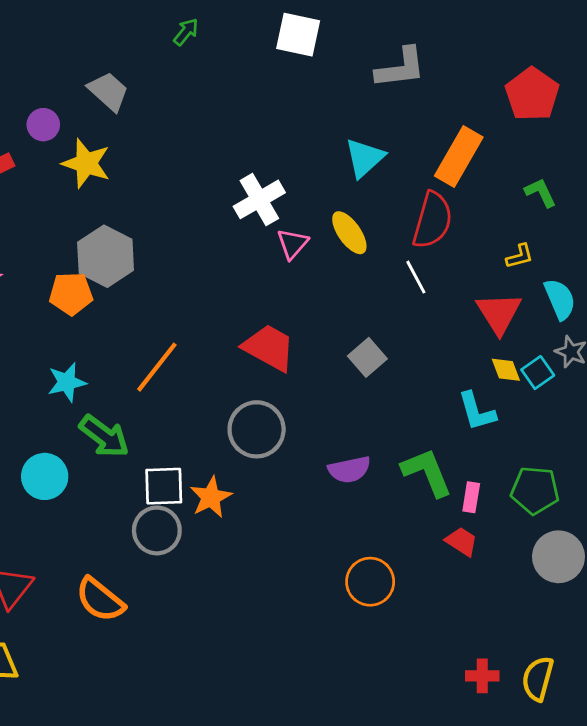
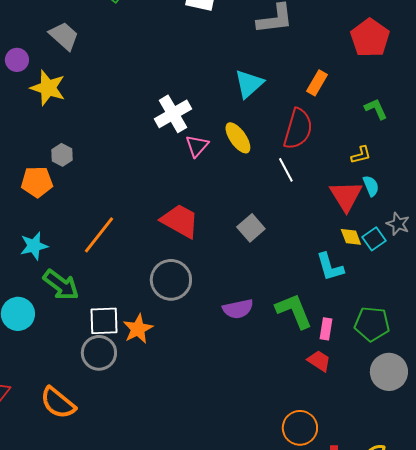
orange rectangle: (459, 157) -> (317, 83), size x0.6
gray hexagon: (106, 256) -> (62, 155), size x0.5
cyan semicircle: (560, 299) -> (371, 186), moved, size x0.7
orange circle: (370, 582) -> (300, 428), moved

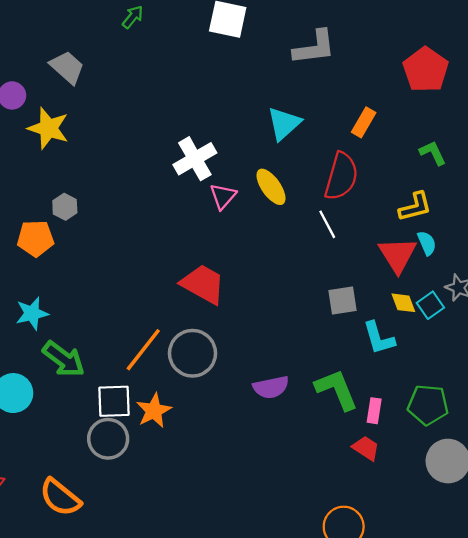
yellow L-shape: (361, 155) -> (415, 207), size x1.4
gray square: (251, 228) -> (342, 301), moved, turned 32
orange line: (99, 235) -> (143, 350), moved

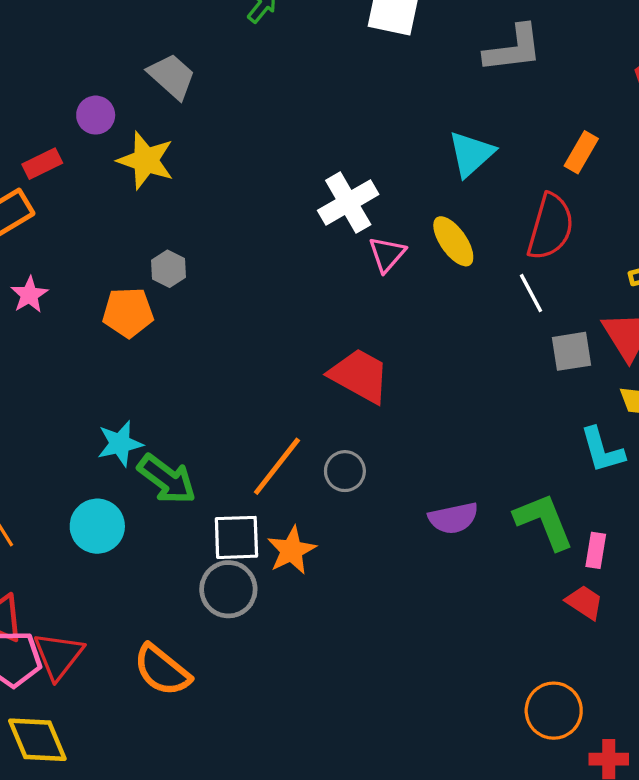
gray square: (342, 301) -> (571, 351), moved
cyan star: (32, 313) -> (120, 444), moved
gray circle: (192, 353) -> (345, 471), size x0.6

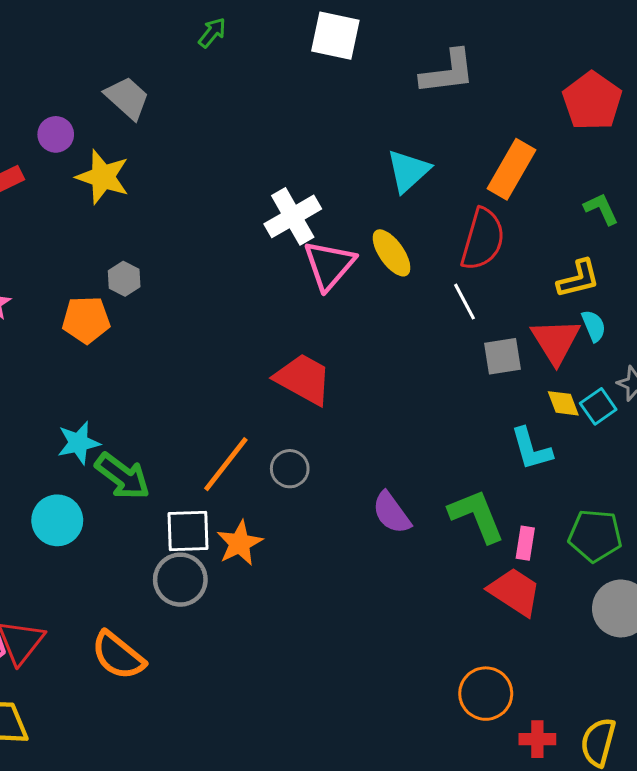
orange rectangle: (581, 152) -> (512, 169), size x1.5
pink triangle: (387, 254) -> (329, 265), size x1.5
purple semicircle: (453, 518) -> (392, 513), turned 66
red trapezoid: (584, 602) -> (515, 592), size x1.5

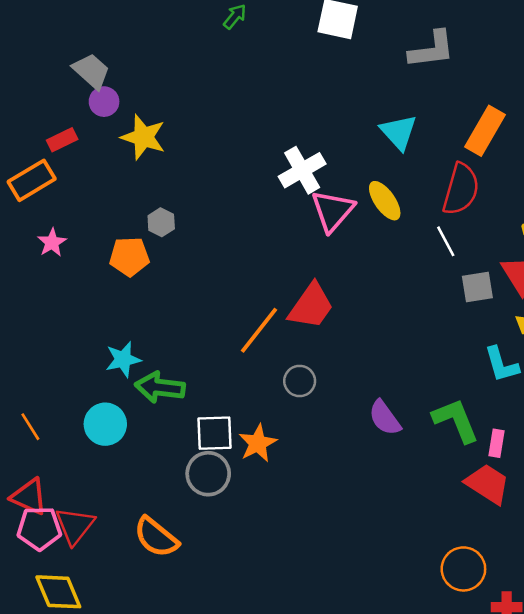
gray trapezoid: (127, 98) -> (91, 71), moved
cyan triangle: (408, 171) -> (399, 132), turned -30
red trapezoid: (303, 379) -> (311, 306), turned 96
orange line: (226, 464) -> (259, 330), moved
green arrow: (123, 476) -> (160, 387), turned 150

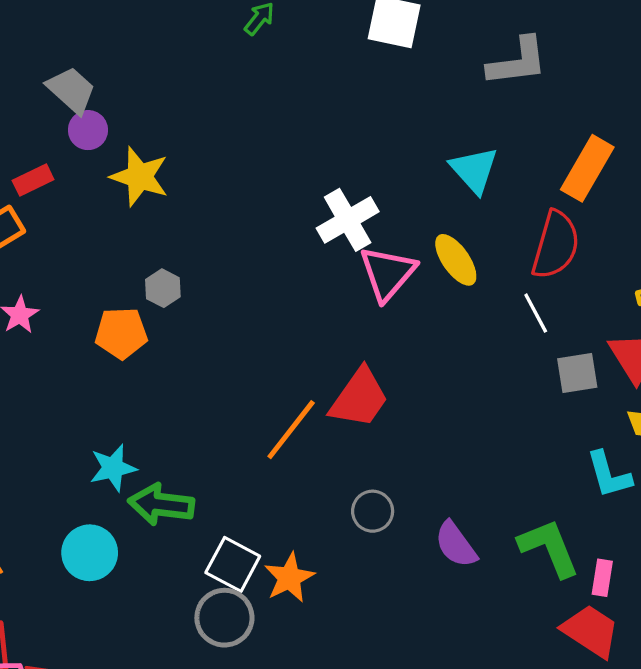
gray circle: (300, 381) -> (373, 511), moved
white square: (215, 433) -> (233, 564), turned 30

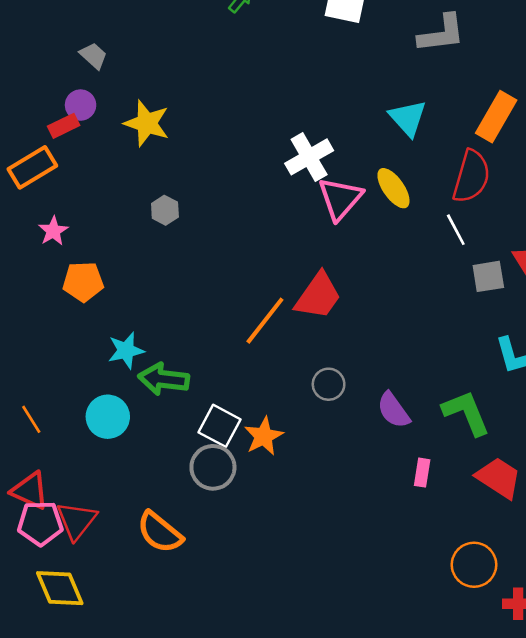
gray trapezoid: (71, 90) -> (93, 56), size x0.7
purple circle: (88, 130) -> (81, 105), moved
orange pentagon: (121, 333) -> (83, 282), moved
pink rectangle: (602, 578) -> (422, 473), moved

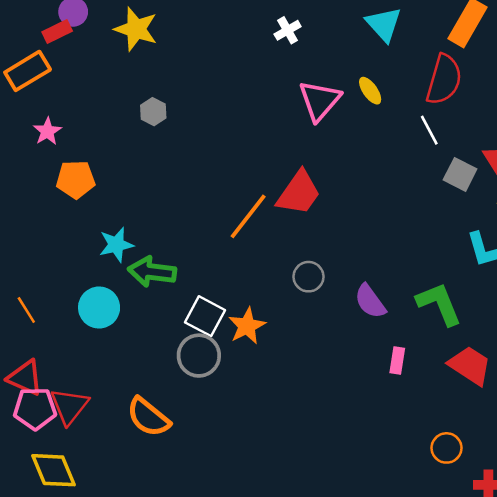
white cross: (309, 157) -> (288, 30), moved, size x0.6
yellow ellipse: (393, 188) -> (370, 91), size x0.7
gray square: (488, 276) -> (460, 174), turned 36
orange circle: (474, 565) -> (446, 448), size x0.7

